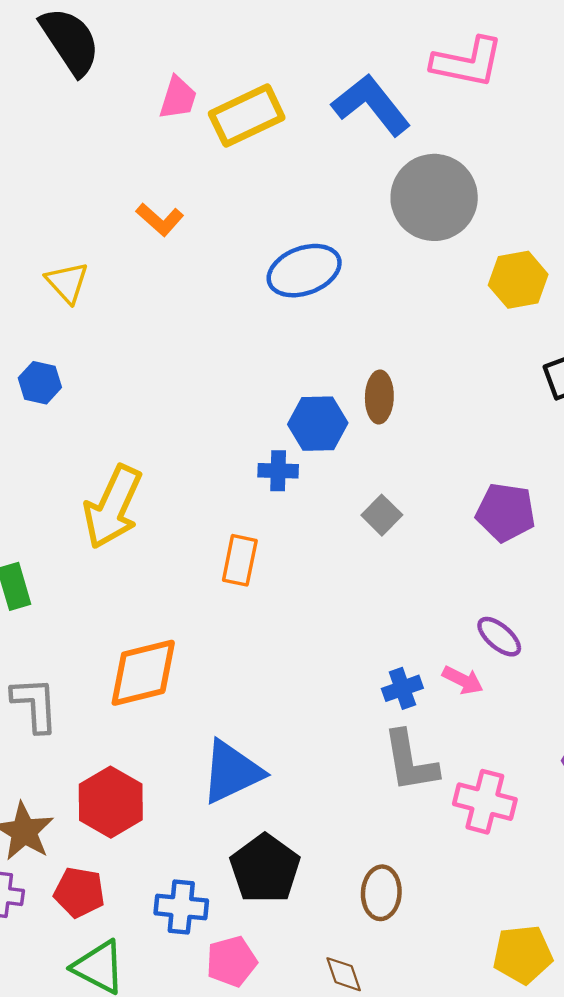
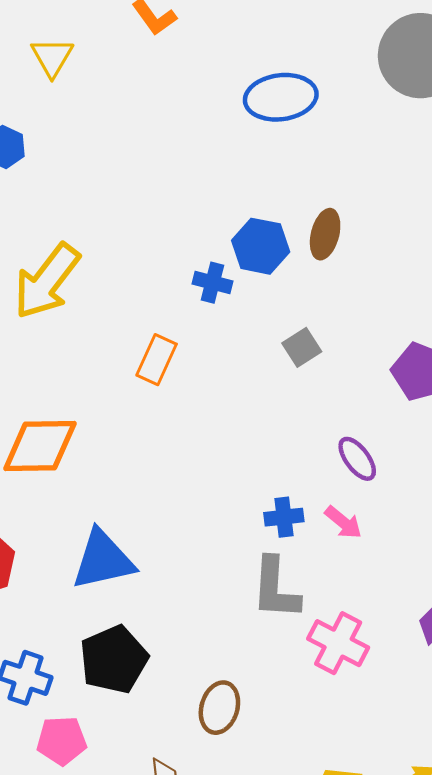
purple ellipse: (499, 637) -> (357, 459), moved

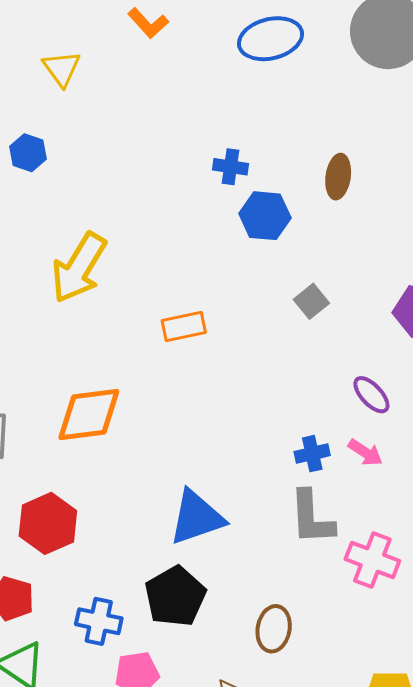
blue ellipse: (281, 97) -> (271, 39), moved
brown ellipse: (325, 234) -> (338, 177), moved
blue cross: (213, 283) -> (231, 167), moved
orange rectangle: (157, 360) -> (184, 326), turned 60
blue triangle: (103, 560) -> (197, 517), moved

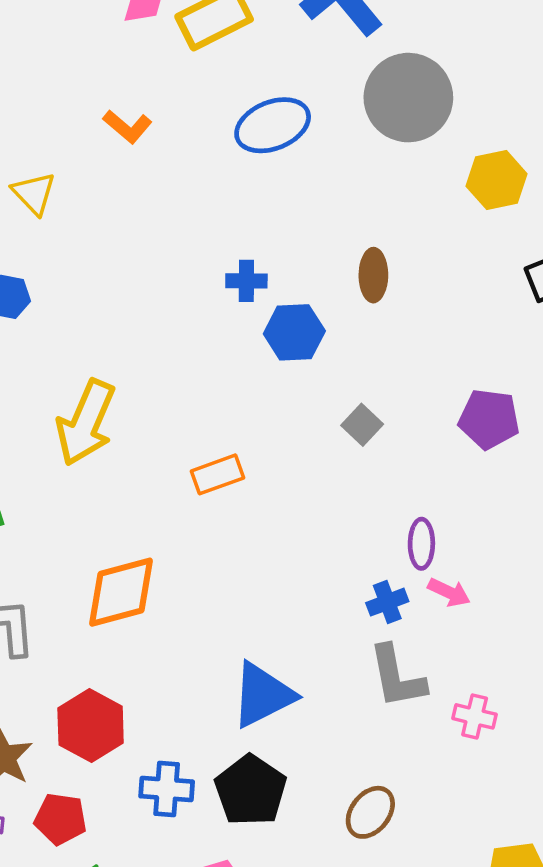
purple ellipse: (371, 395) -> (421, 544), moved, turned 51
pink cross: (372, 560) -> (475, 716), size x0.7
blue cross: (99, 621) -> (167, 789), moved
brown ellipse: (274, 629) -> (370, 812), turned 36

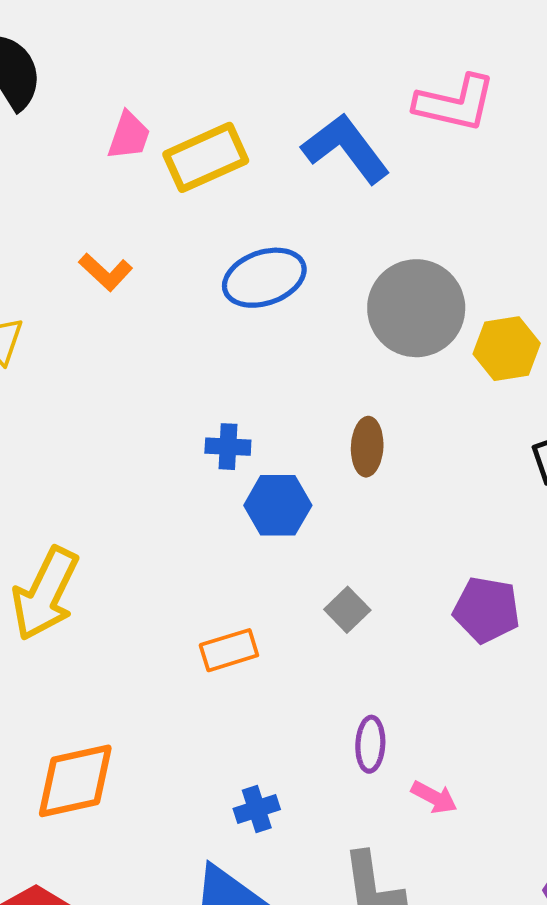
gray circle: (408, 98) -> (416, 308), moved
orange rectangle: (217, 474) -> (229, 650), moved
purple ellipse: (421, 544) -> (370, 744), moved
blue cross: (387, 602) -> (257, 809), moved

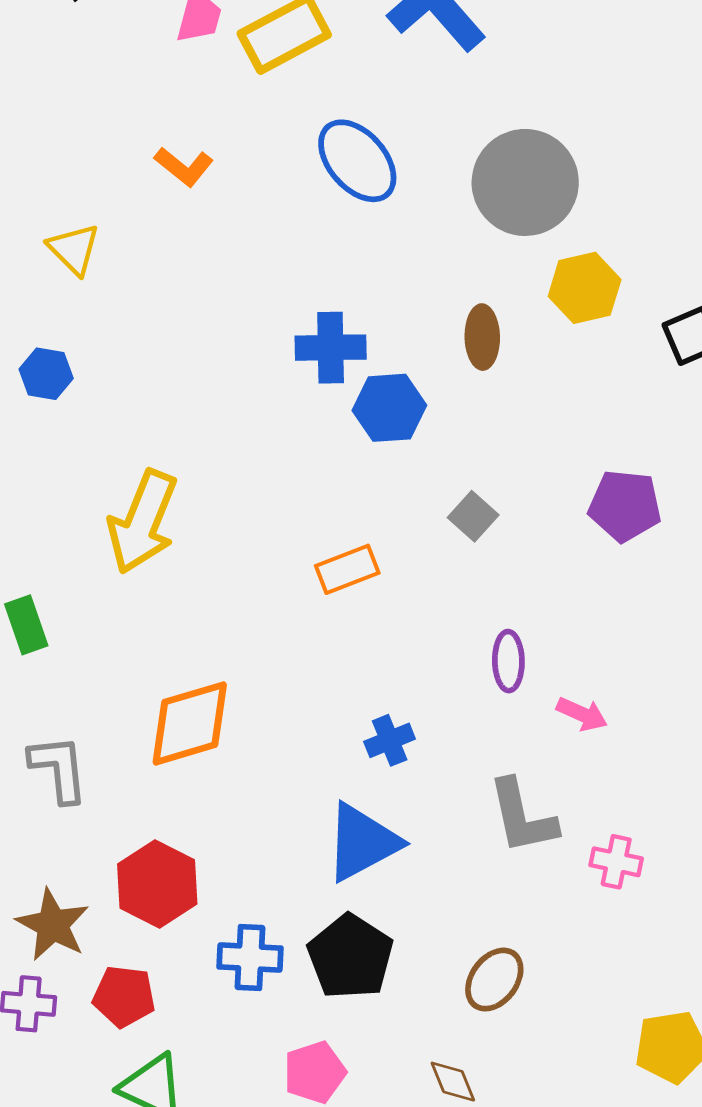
blue ellipse: (264, 278) -> (357, 161), turned 72
yellow hexagon: (507, 349) -> (585, 288), moved
blue cross: (228, 447) -> (331, 348), size x1.4

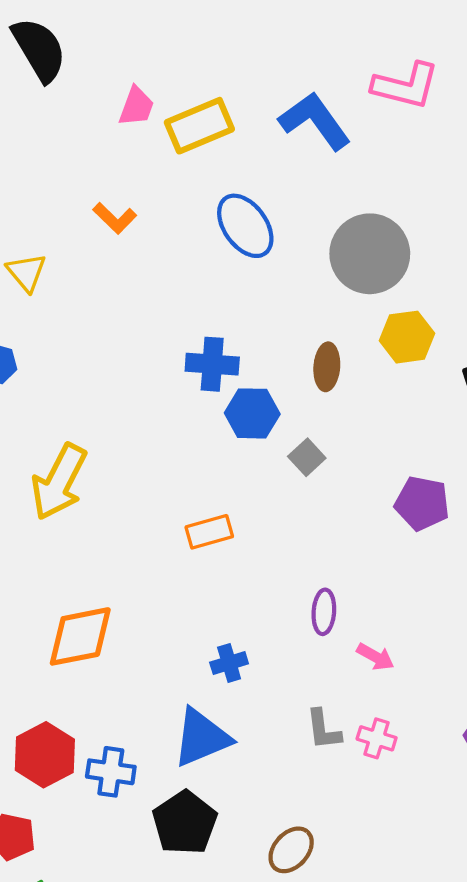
gray square: (473, 516) -> (307, 457), moved
gray L-shape: (522, 817) -> (323, 730), size x0.7
pink cross: (616, 862) -> (377, 738), moved
blue cross: (250, 958) -> (111, 772), moved

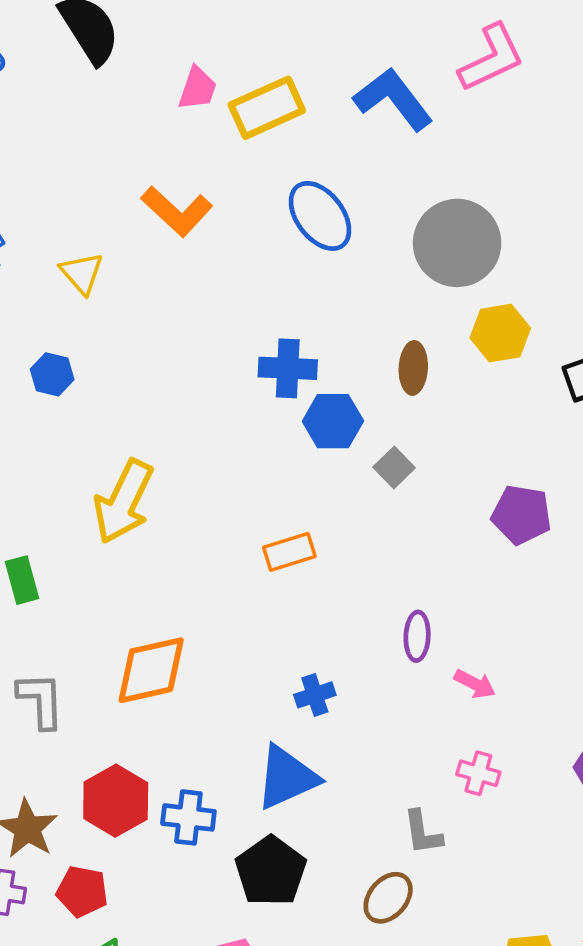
pink L-shape: (406, 86) -> (491, 58), turned -38
orange L-shape: (115, 218) -> (177, 211), size x1.5
gray L-shape: (323, 730) -> (423, 832), moved

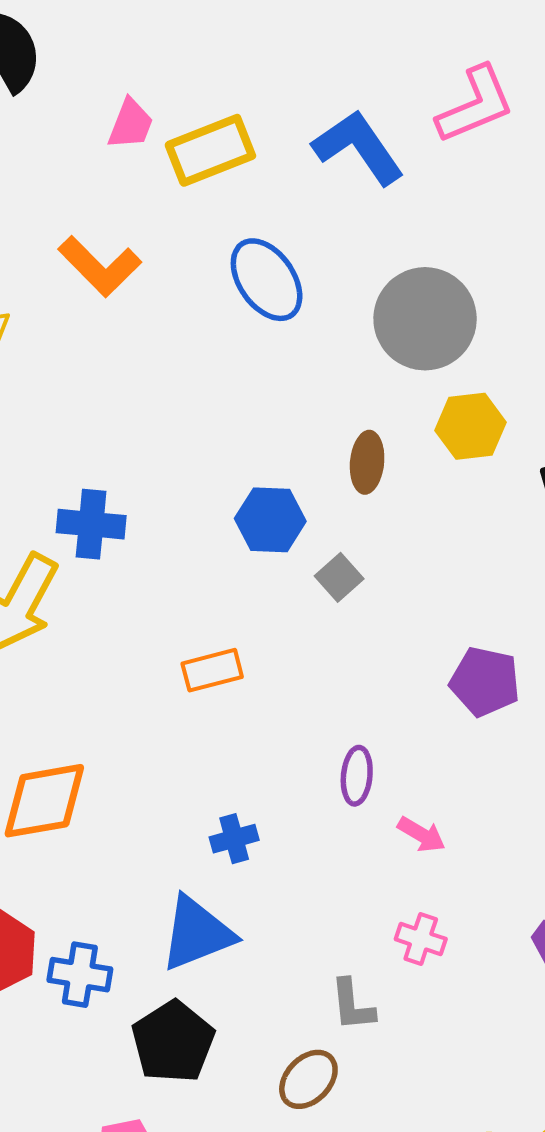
blue cross: (288, 368) -> (91, 524), moved
purple pentagon: (521, 515) -> (485, 682), moved

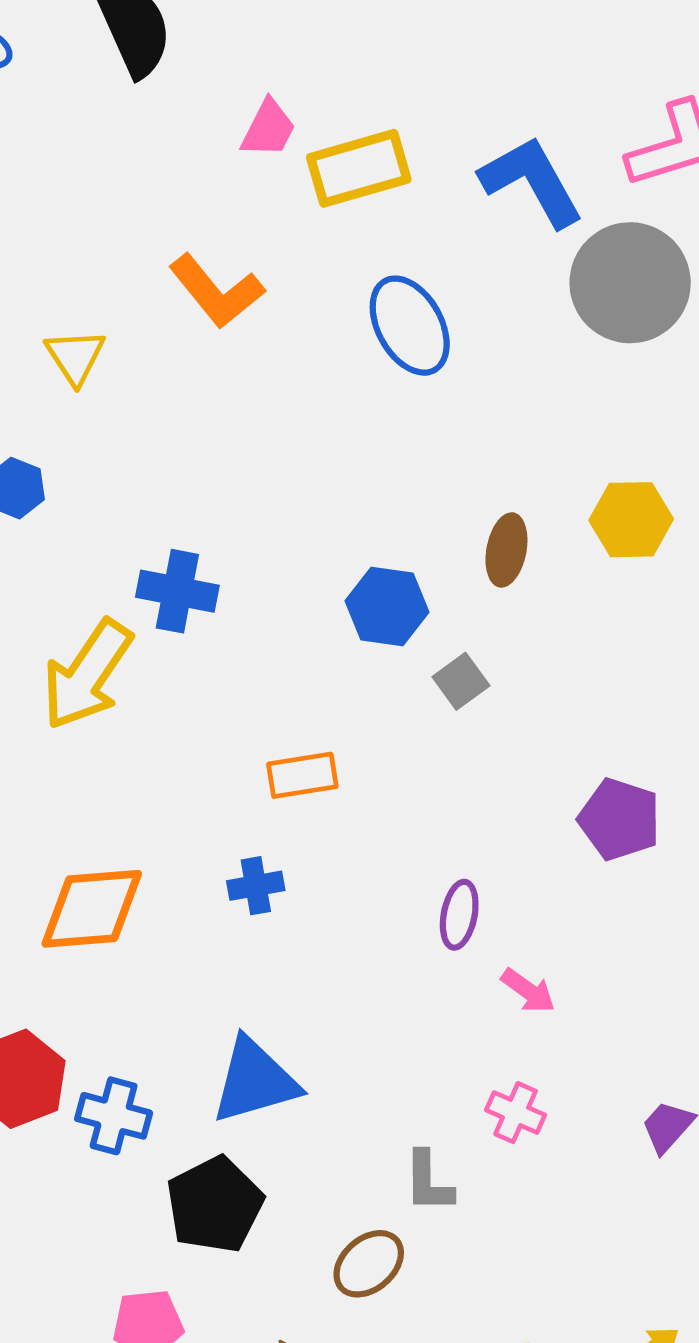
gray circle: (425, 319) -> (630, 283), moved
blue cross: (234, 839) -> (256, 886), moved

